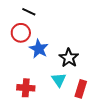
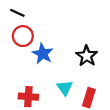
black line: (29, 12) -> (17, 13), moved
black star: (69, 58) -> (87, 56), moved

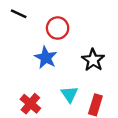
red circle: (23, 36) -> (58, 28), moved
red cross: (28, 97) -> (30, 104), turned 36

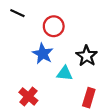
cyan triangle: (69, 94) -> (65, 73), moved, turned -49

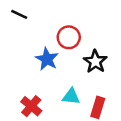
red circle: (54, 26) -> (69, 37), moved
cyan triangle: (65, 73) -> (71, 97), moved

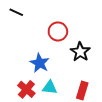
blue star: (47, 59) -> (40, 63), moved
cyan triangle: (71, 97) -> (50, 87), moved

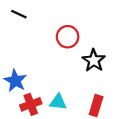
blue star: (40, 63) -> (15, 81), moved
red cross: (26, 89) -> (31, 104), turned 30

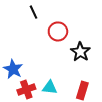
black line: (19, 14) -> (33, 12), moved, turned 40

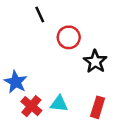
red cross: (26, 90) -> (31, 106), turned -30

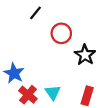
black line: (40, 14) -> (35, 13), turned 64
cyan triangle: (59, 104) -> (53, 93), turned 49

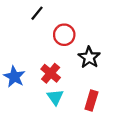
red cross: (28, 95) -> (51, 73), moved

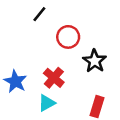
cyan triangle: (55, 97) -> (47, 103), moved, turned 36

